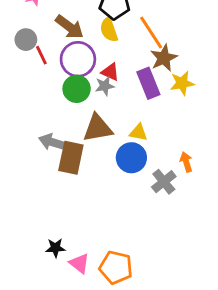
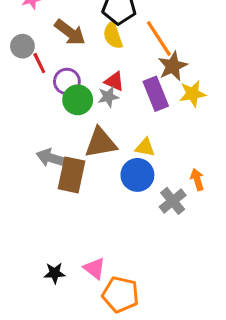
purple circle: (78, 59) -> (67, 81), moved, size x0.7
pink triangle: (79, 263) -> (95, 268), moved

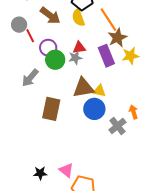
red triangle: (114, 81) -> (79, 48), turned -32
brown triangle: (101, 143) -> (83, 88), moved
gray arrow: (52, 158) -> (30, 78), moved, turned -66

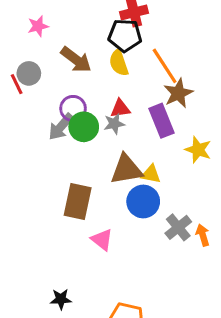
red line: (30, 36) -> (17, 84), moved
yellow star: (130, 56) -> (198, 150), moved, turned 30
gray arrow: (30, 78) -> (61, 127), moved
orange arrow: (134, 112) -> (203, 235), moved
pink triangle: (66, 170) -> (102, 240), moved

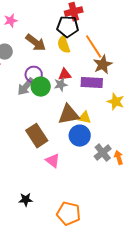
purple rectangle: (161, 121) -> (92, 83), turned -65
brown rectangle: (78, 202) -> (37, 136), turned -45

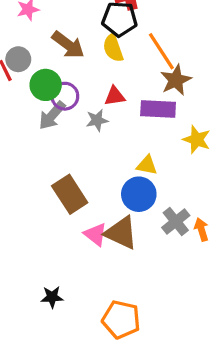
gray star: (61, 85) -> (97, 120), moved
green circle: (41, 87) -> (46, 85), moved
brown triangle: (69, 115) -> (121, 233), moved, turned 35

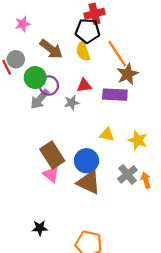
yellow star: (197, 140) -> (138, 140), moved
blue circle: (139, 194) -> (86, 161), moved
pink triangle: (95, 234) -> (51, 174), moved

